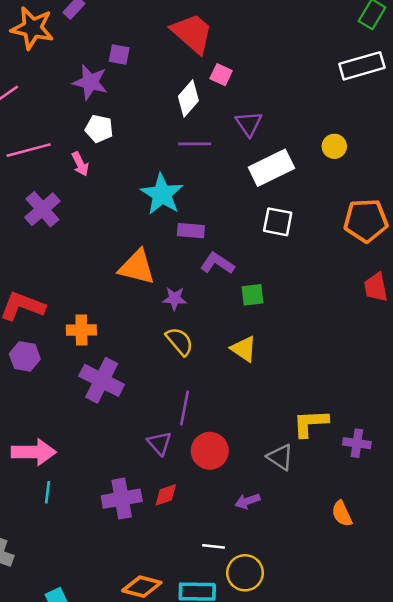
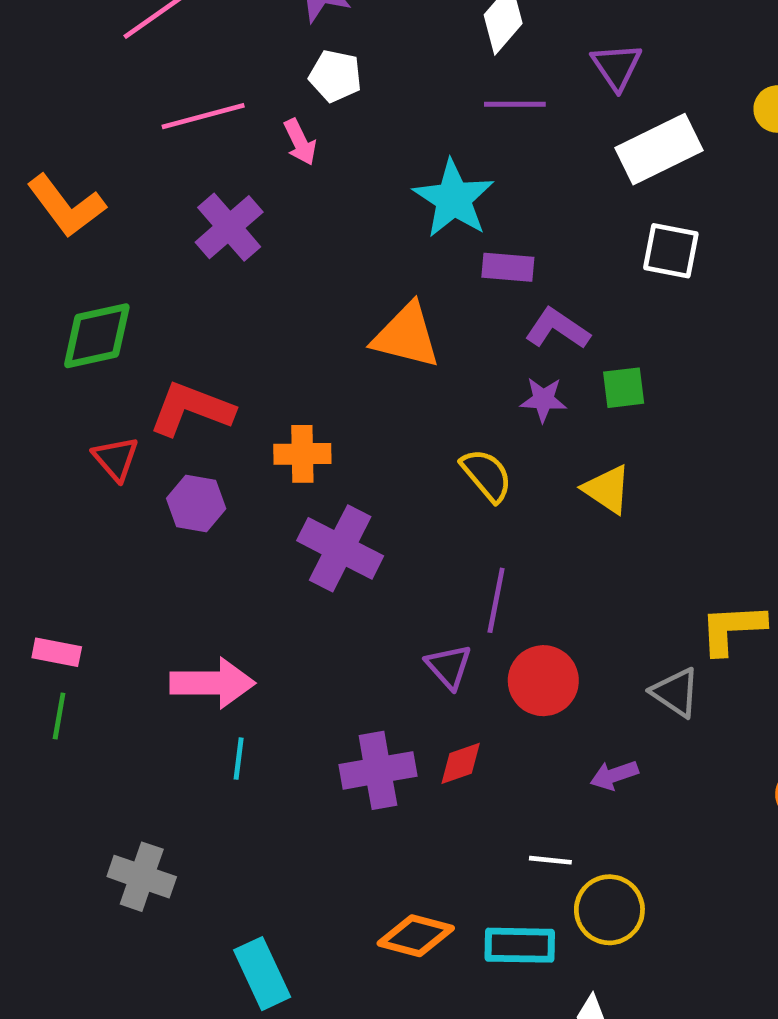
purple star: (175, 299) -> (543, 400), moved

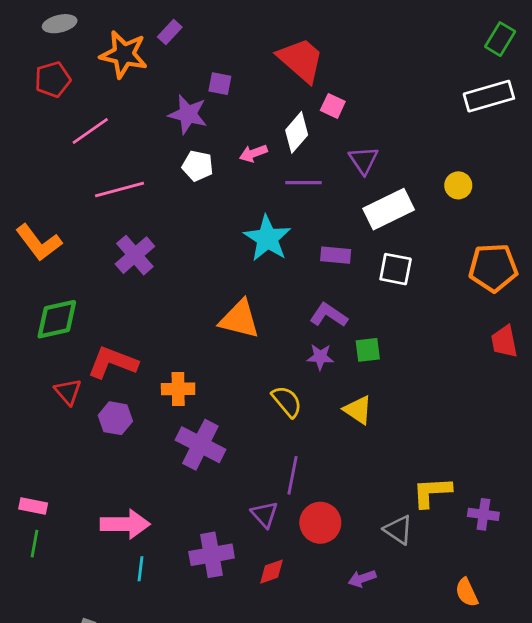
pink arrow: (300, 142) -> (253, 153), moved, turned 96
purple rectangle: (508, 267) -> (336, 255), moved
purple cross: (378, 770) -> (212, 555), moved

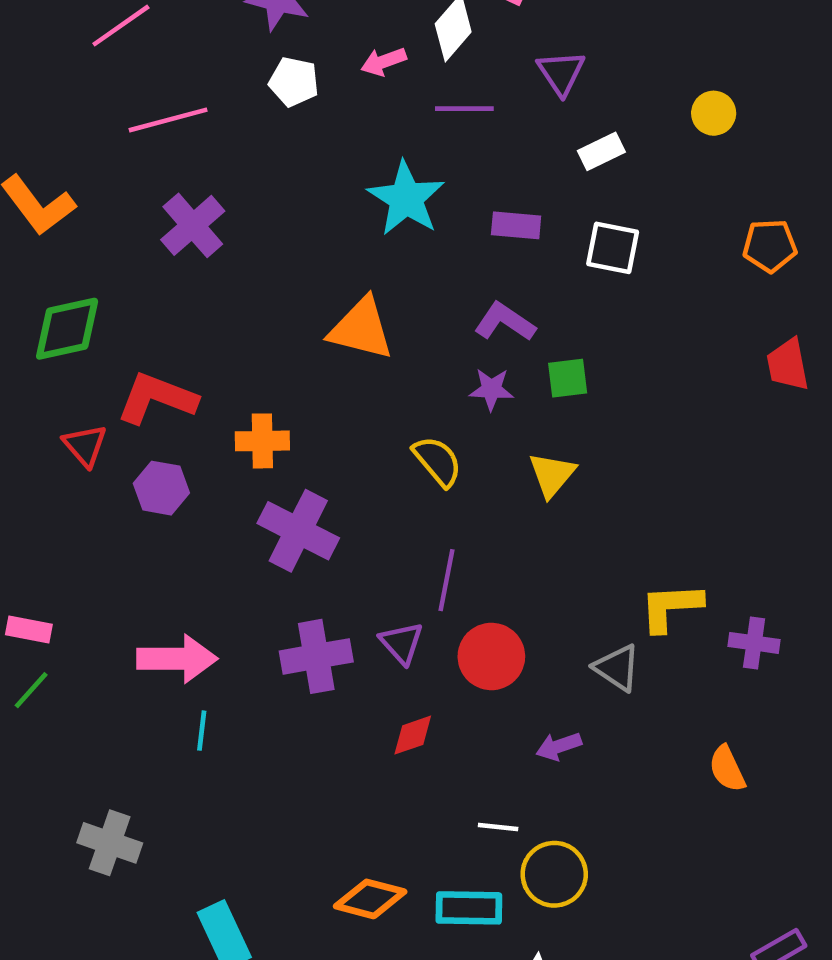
white rectangle: (389, 209) -> (601, 151), size x0.6
orange pentagon: (493, 268) -> (770, 246), size x0.7
yellow triangle: (358, 410) -> (552, 475), turned 36
green line: (35, 544) -> (31, 690), turned 32
purple cross: (212, 555) -> (316, 656), moved

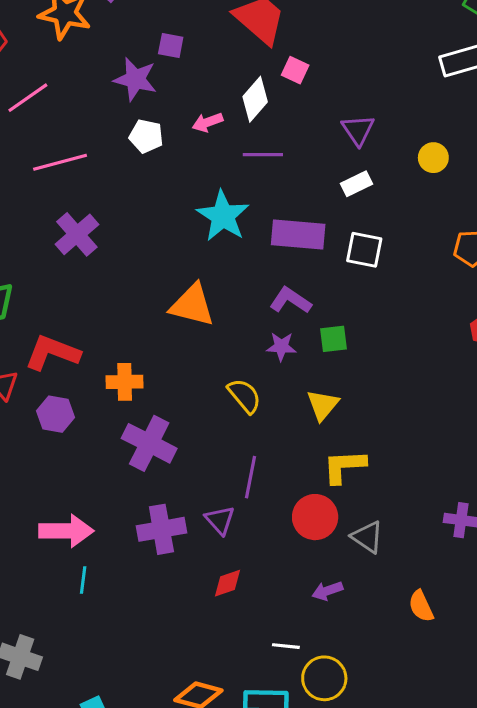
purple triangle: (561, 73) -> (358, 130), moved
purple rectangle: (516, 225) -> (298, 234), size x1.6
yellow L-shape: (671, 607) -> (344, 466), moved
red circle: (491, 656) -> (315, 517), moved
orange semicircle: (727, 769) -> (421, 606), moved

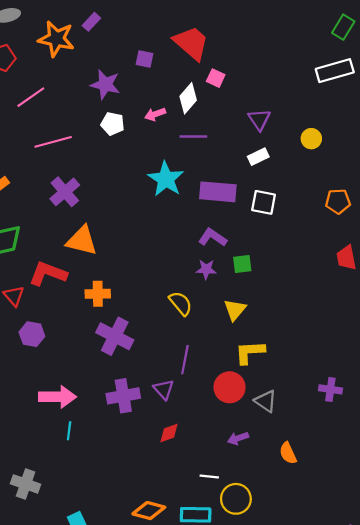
purple square: (171, 45) -> (145, 59), moved
orange triangle: (192, 305) -> (82, 241), moved
purple hexagon: (55, 414) -> (32, 334), moved
orange semicircle: (421, 606) -> (288, 453), moved

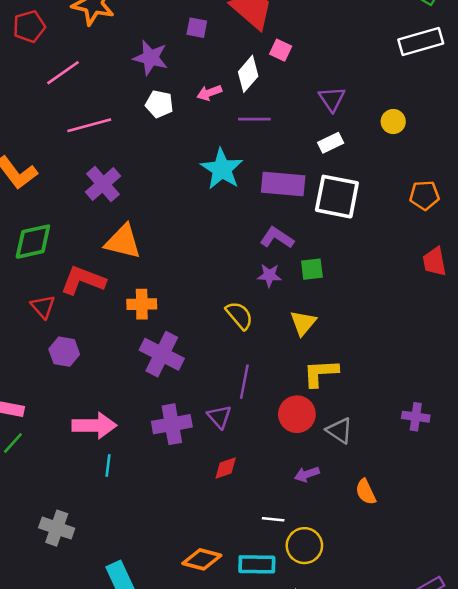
white square: (264, 202) -> (337, 197), size x1.5

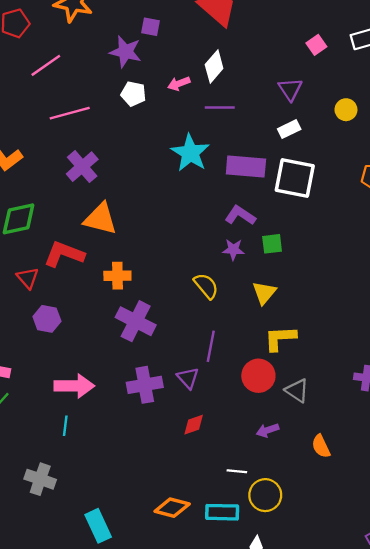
purple square: (197, 28) -> (150, 27), moved
pink square: (281, 50) -> (316, 45), moved, turned 30
cyan line: (108, 466) -> (65, 426), moved

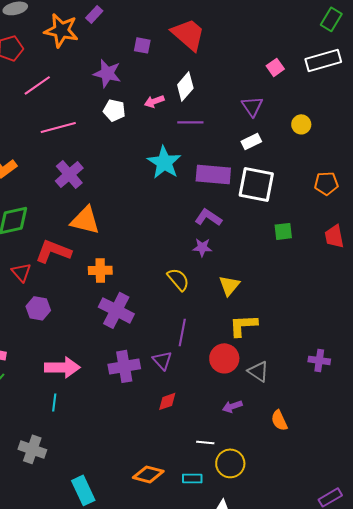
purple square: (150, 27) -> (142, 45), moved
green square: (272, 244) -> (283, 231), moved
cyan rectangle: (222, 512) -> (192, 478), size x0.7

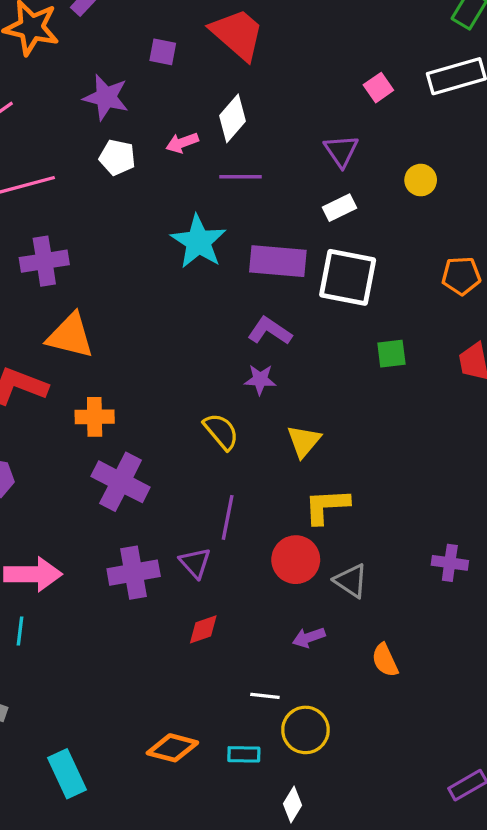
purple cross: (69, 174) -> (44, 261), turned 32

